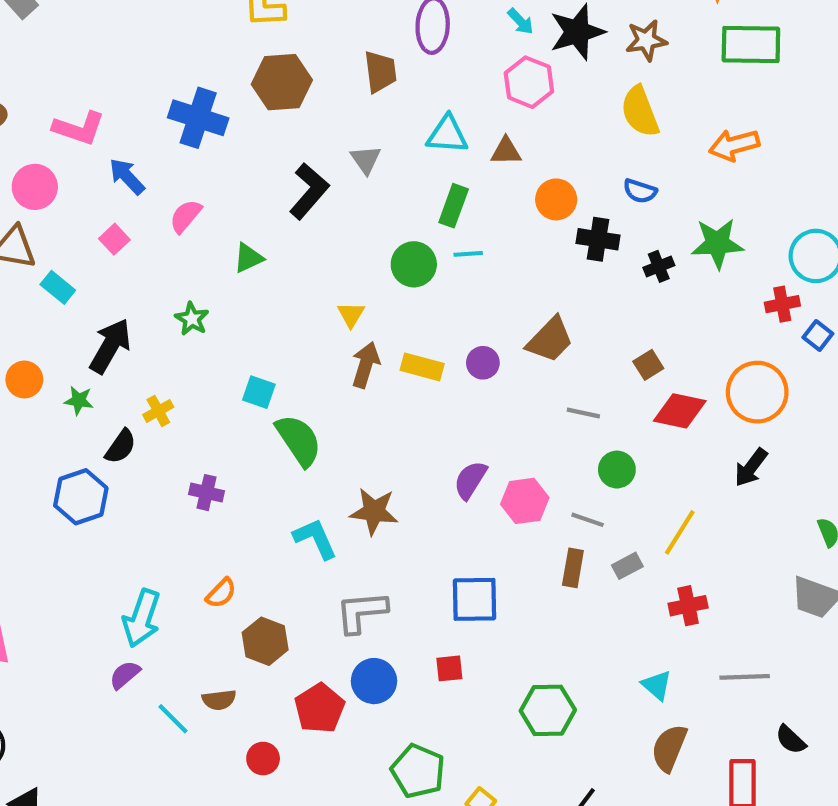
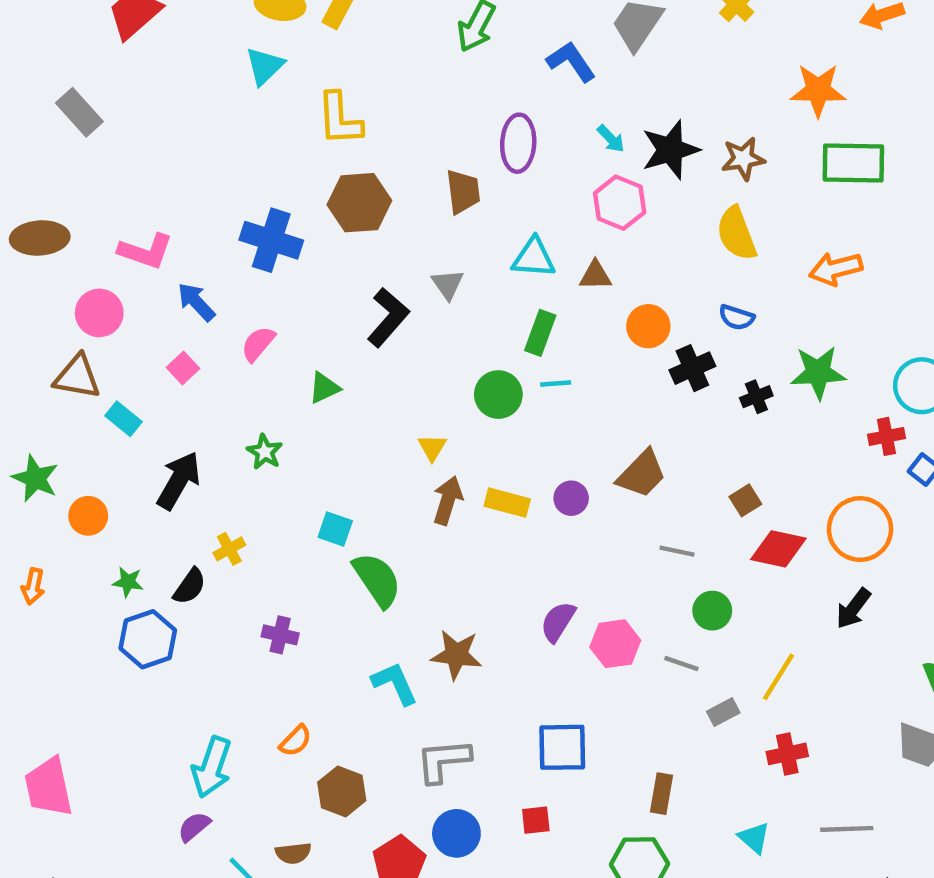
black cross: (598, 239) -> (692, 368), turned -33
green star: (79, 400) -> (128, 582), moved
brown rectangle: (573, 568) -> (662, 794), moved

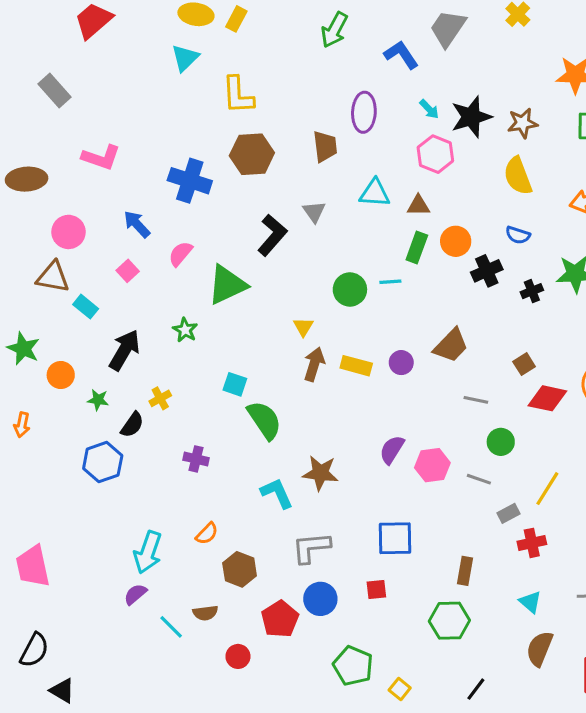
pink L-shape: (146, 251) -> (101, 157), moved
green rectangle: (540, 333) -> (417, 248), moved
green triangle: (324, 388) -> (227, 285), size x1.8
green star: (128, 582) -> (98, 400), moved
red cross: (787, 754) -> (532, 543), moved

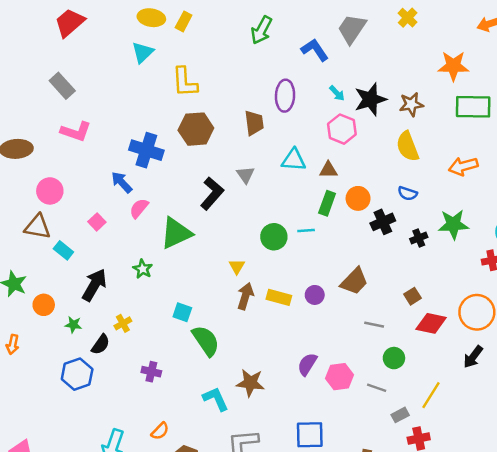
gray rectangle: (55, 90) -> (62, 86), moved
blue arrow: (137, 224) -> (122, 182), moved

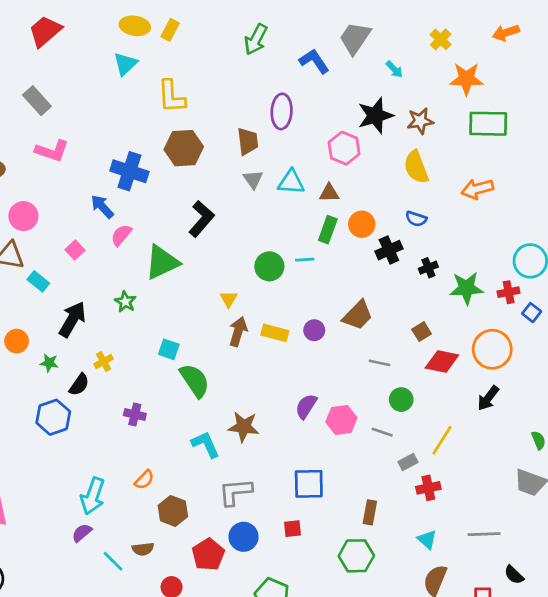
yellow cross: (408, 18) -> (441, 39), moved
cyan arrow: (337, 93) -> (394, 69), moved
gray triangle: (245, 175) -> (253, 179), moved
green star: (453, 224) -> (466, 288), moved

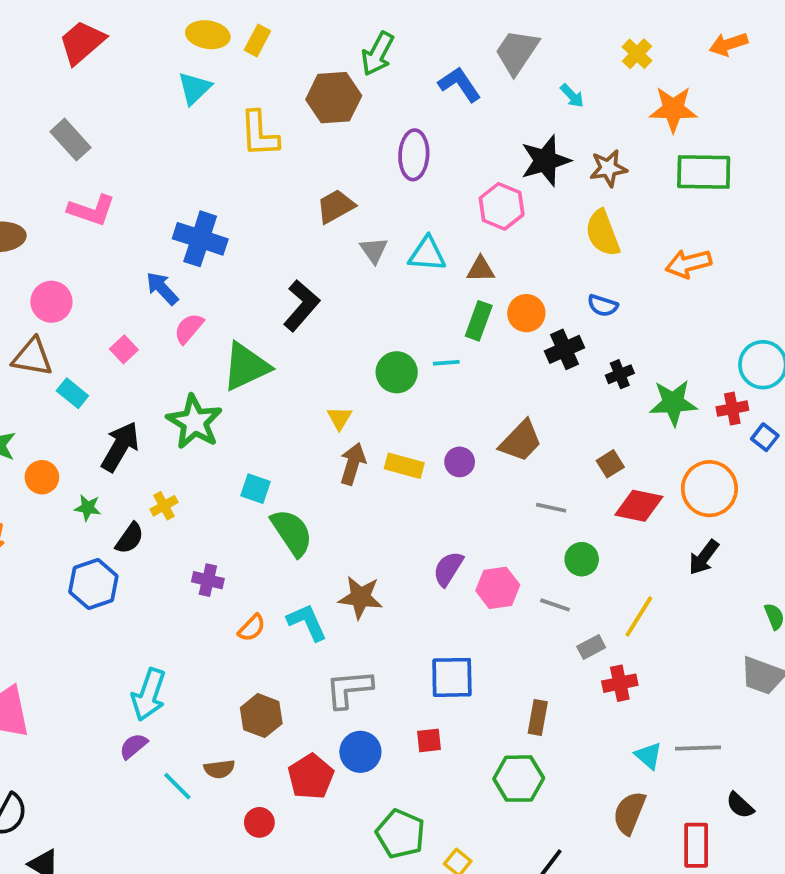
brown trapezoid: (248, 141) -> (336, 206), moved, turned -112
brown hexagon: (184, 148) -> (334, 98), moved
green star: (125, 302) -> (194, 422), size x1.8
orange semicircle: (144, 480) -> (252, 628), moved
cyan triangle: (427, 540) -> (648, 756), moved

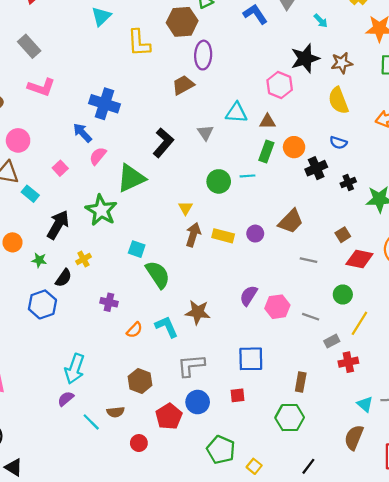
purple ellipse: (414, 155) -> (203, 55), moved
gray triangle: (374, 250) -> (205, 133), moved
green circle: (582, 559) -> (343, 295), moved

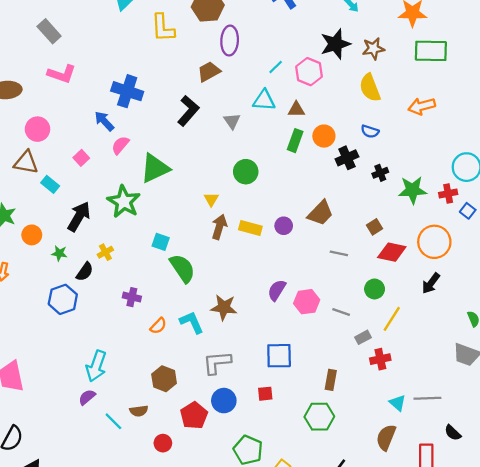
black L-shape: (163, 143) -> (188, 111), moved
cyan line: (247, 176) -> (276, 67), moved, turned -40

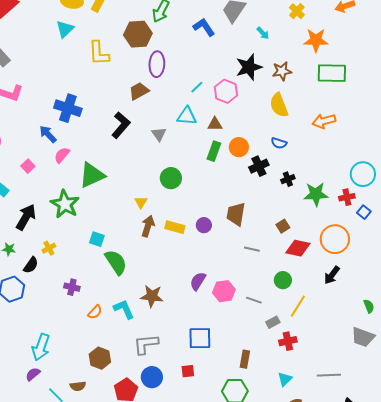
brown trapezoid: (320, 213) -> (236, 214), turned 145
cyan triangle: (398, 403) -> (285, 379), moved, turned 35

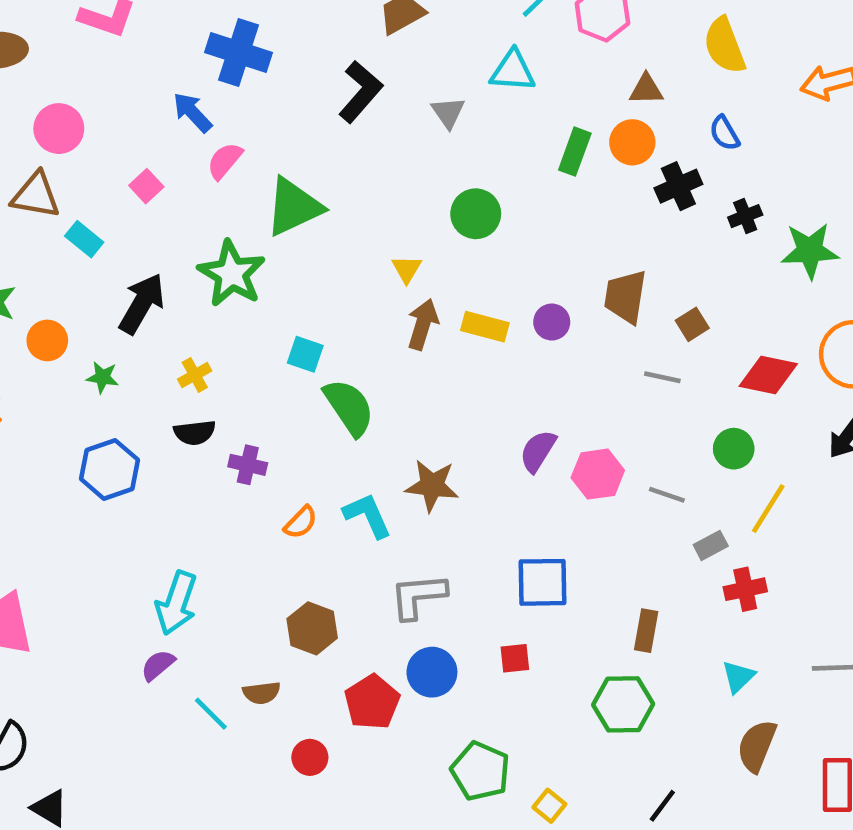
brown triangle: (215, 124) -> (646, 89), moved
blue semicircle: (279, 143) -> (724, 133), turned 42
brown square: (283, 226) -> (692, 324), moved
black semicircle: (31, 265) -> (195, 433), moved, turned 48

